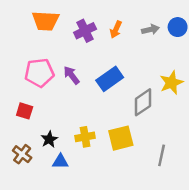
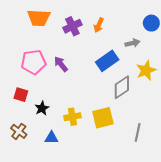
gray arrow: (150, 30) -> (132, 43), moved
blue rectangle: (110, 79) -> (107, 61), moved
black star: (49, 139) -> (42, 108), moved

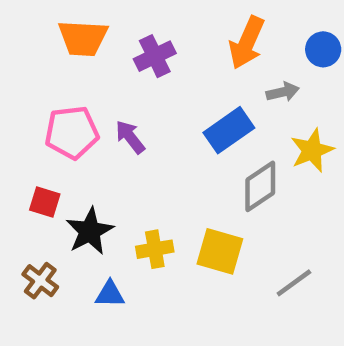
orange arrow: (99, 25) -> (247, 43), moved, size x1.6
black star: (42, 108) -> (90, 231), size x1.5
yellow square: (103, 118) -> (220, 251), turned 30
gray line: (138, 132) -> (294, 283), turned 42

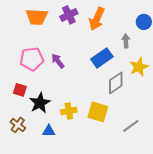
orange arrow: (247, 43) -> (97, 19), moved
purple cross: (155, 56) -> (69, 15), moved
gray arrow: (283, 92) -> (126, 41), turned -80

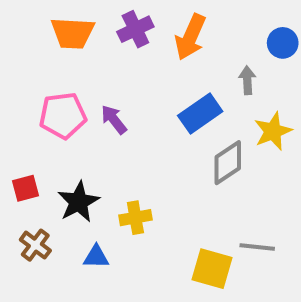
red square: (20, 90) -> (26, 188), moved, turned -32
yellow square: (98, 112) -> (212, 269), moved
gray line: (131, 126) -> (257, 247), turned 42

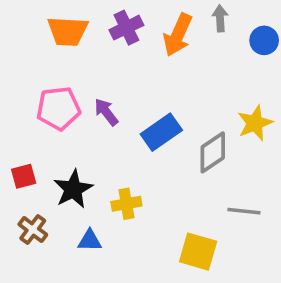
gray arrow: (247, 80) -> (220, 18), moved
blue rectangle: (200, 114) -> (161, 132), moved
gray line: (257, 247) -> (244, 211), moved

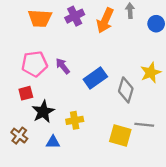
gray diamond: (213, 152) -> (126, 90), turned -40
red square: (24, 176) -> (26, 93), moved
yellow square: (198, 252) -> (120, 136), moved

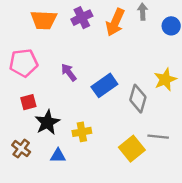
pink pentagon: (34, 64) -> (24, 63), moved
yellow square: (120, 136) -> (132, 149), turned 35

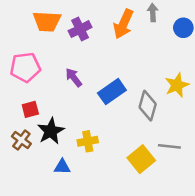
purple cross: (82, 18) -> (80, 29), moved
brown cross: (21, 149) -> (21, 140), moved

